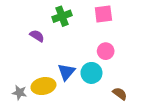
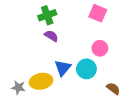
pink square: (103, 14) -> (98, 13), turned 30
green cross: (62, 16) -> (47, 15), moved
purple semicircle: (37, 36) -> (51, 36), moved

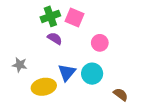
pink square: (98, 13) -> (75, 18), moved
pink circle: (100, 48) -> (100, 43), moved
gray star: (18, 87) -> (20, 65), moved

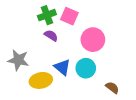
pink circle: (100, 43) -> (93, 40), size x1.5
gray star: (20, 65) -> (18, 60), size x1.5
blue triangle: (67, 72) -> (62, 67), turned -30

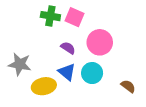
green cross: (47, 15) -> (50, 16), turned 30
purple semicircle: (51, 36) -> (68, 48), moved
brown semicircle: (112, 88) -> (128, 86), moved

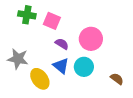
green cross: (50, 16) -> (27, 15), moved
pink square: (75, 17) -> (52, 21), moved
yellow ellipse: (44, 86) -> (40, 79), turned 65

